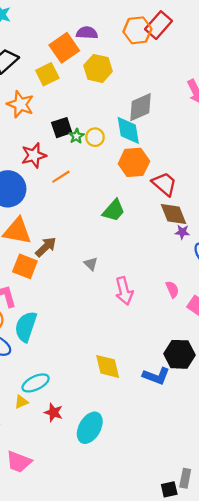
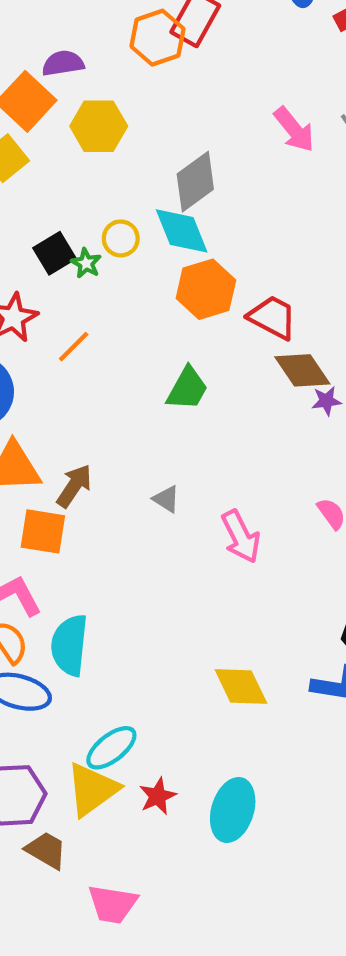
yellow circle: (95, 137) -> (121, 238), moved
yellow triangle: (21, 402) -> (92, 789), size x2.0
red star: (53, 412) -> (158, 796), turned -30

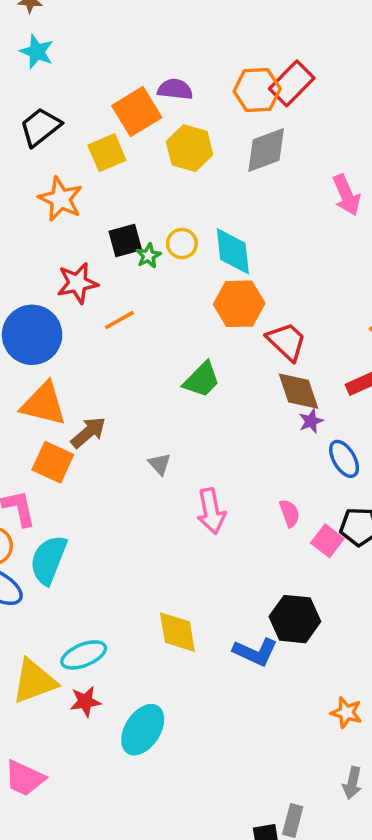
gray diamond: (195, 182) -> (266, 150), moved
purple star: (326, 401) -> (311, 421), turned -30
cyan ellipse: (111, 748) -> (84, 655), moved

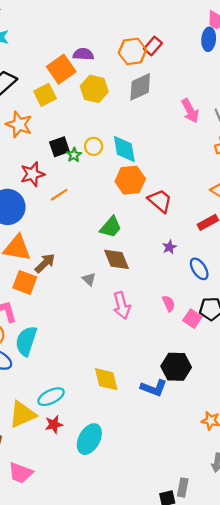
red rectangle: (292, 83) -> (153, 46), size x0.7
brown diamond: (298, 391) -> (117, 259), moved
purple star: (311, 421) -> (169, 247), moved

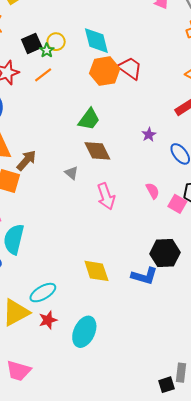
yellow circle: (94, 146) -> (56, 42), moved
orange line: (59, 195) -> (43, 75), moved
red trapezoid: (160, 201) -> (130, 68), moved

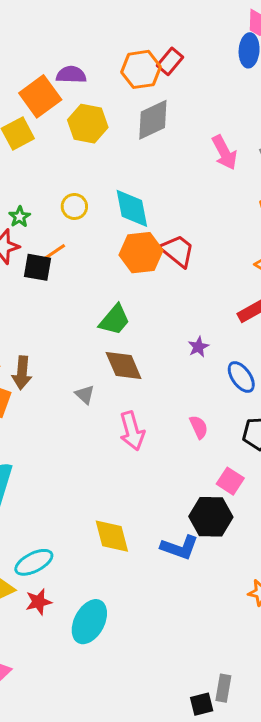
black square: (32, 43) -> (38, 267), moved, turned 30
green star: (47, 50) -> (20, 217), moved
brown arrow: (26, 160) -> (22, 373), turned 140
pink square: (177, 204) -> (230, 481), moved

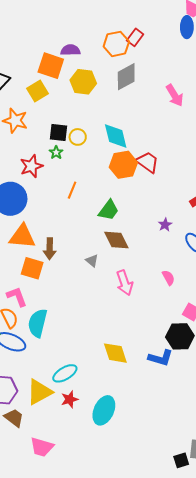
orange square: (40, 96) -> (51, 66), turned -32
green star: (20, 217) -> (56, 153), moved
orange line: (53, 253) -> (72, 190), moved, turned -30
black square: (38, 267) -> (59, 132), moved

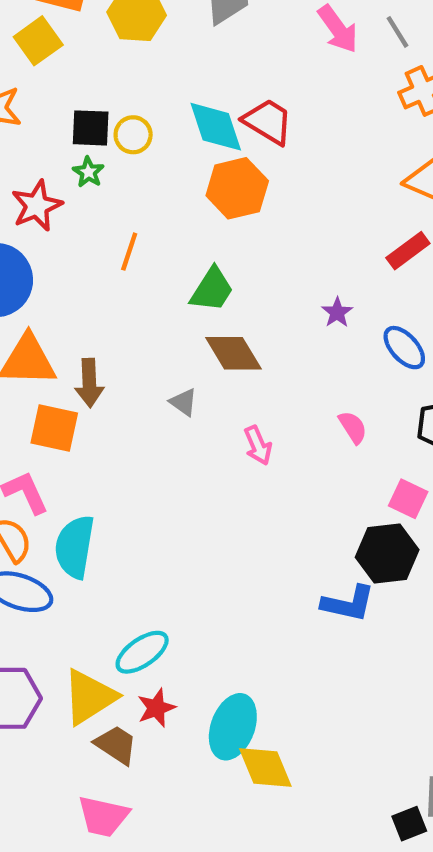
red trapezoid: (147, 162) -> (268, 122), moved
pink arrow: (125, 283) -> (258, 445), size x0.7
yellow diamond: (115, 353) -> (265, 767), moved
brown trapezoid: (14, 418) -> (116, 745), moved

